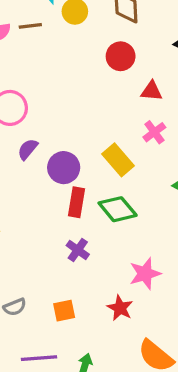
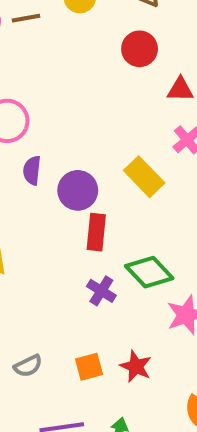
purple semicircle: (28, 149) -> (32, 170), turned -30
green diamond: (118, 209) -> (149, 272), moved
red star: (120, 308) -> (136, 366), moved

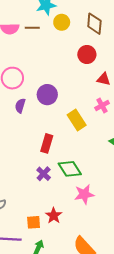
purple circle: (78, 190) -> (47, 95), moved
orange square: (89, 367) -> (34, 222), moved

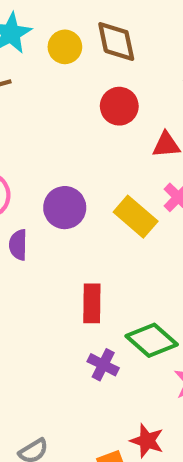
yellow circle: (62, 22) -> (65, 47), moved
yellow rectangle: (77, 120) -> (136, 217), moved

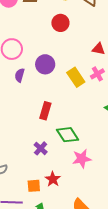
red circle: (119, 106) -> (60, 23), moved
purple cross: (103, 365) -> (41, 148), moved

